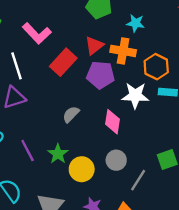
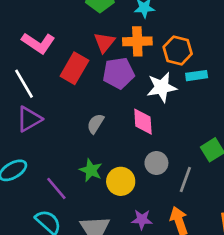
purple line: (28, 150) -> (56, 188), moved

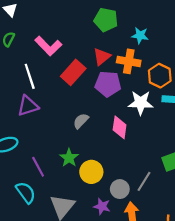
gray circle: (156, 163) -> (120, 189), moved

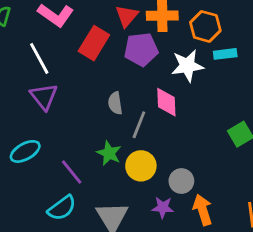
purple triangle: (28, 106) -> (44, 97), turned -40
gray semicircle: (81, 121) -> (115, 103), turned -42
gray line: (144, 181) -> (139, 125), moved
cyan semicircle: (26, 193) -> (62, 208), turned 100

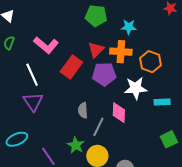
cyan rectangle: (225, 54) -> (162, 102), moved

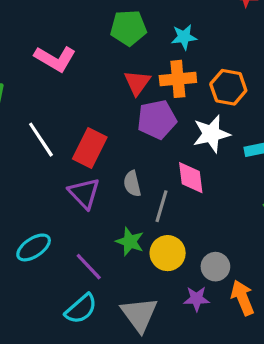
pink L-shape: (46, 45) -> (55, 59), moved
red rectangle: (71, 67) -> (90, 148), moved
purple triangle: (33, 102) -> (84, 193), moved

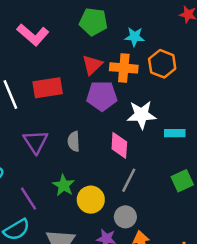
orange hexagon: (228, 87) -> (162, 64), moved
red rectangle: (90, 148) -> (48, 88), moved, turned 44
gray line: (161, 206) -> (129, 180), moved

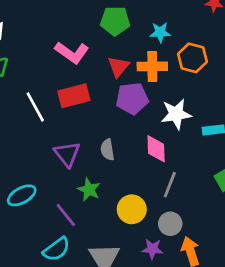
pink L-shape: (33, 35) -> (72, 53), moved
green star: (64, 185) -> (89, 190), moved

